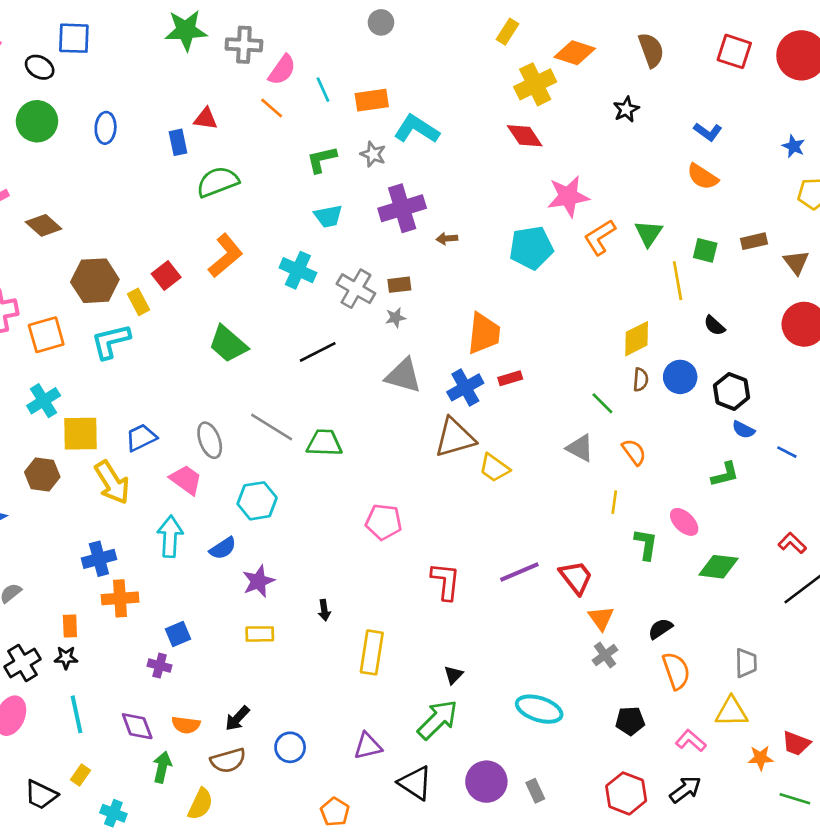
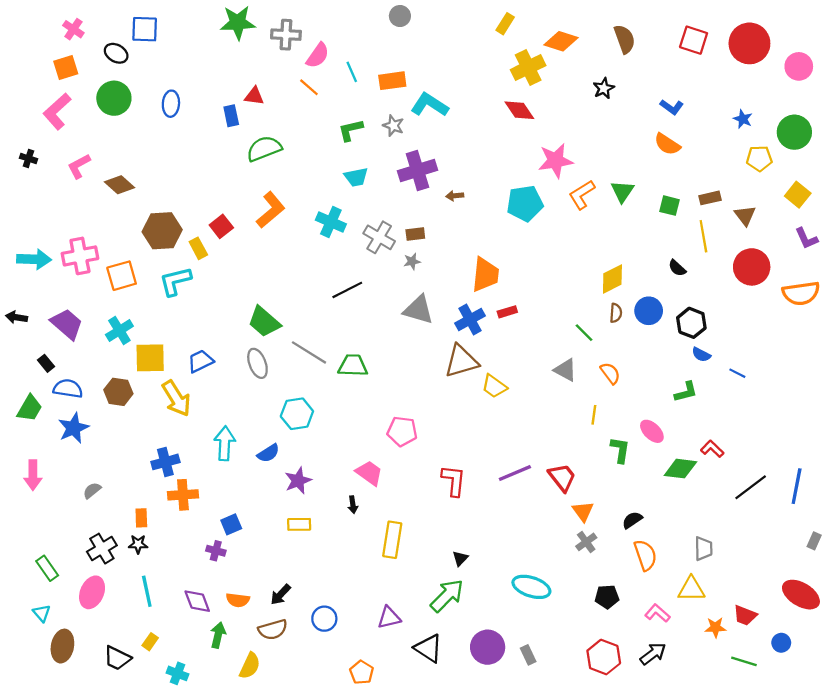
yellow line: (678, 281) -> (703, 236), moved
green trapezoid: (228, 344) -> (264, 322), moved
pink trapezoid: (186, 480) -> (369, 473), moved
red L-shape: (792, 543) -> (712, 449), moved

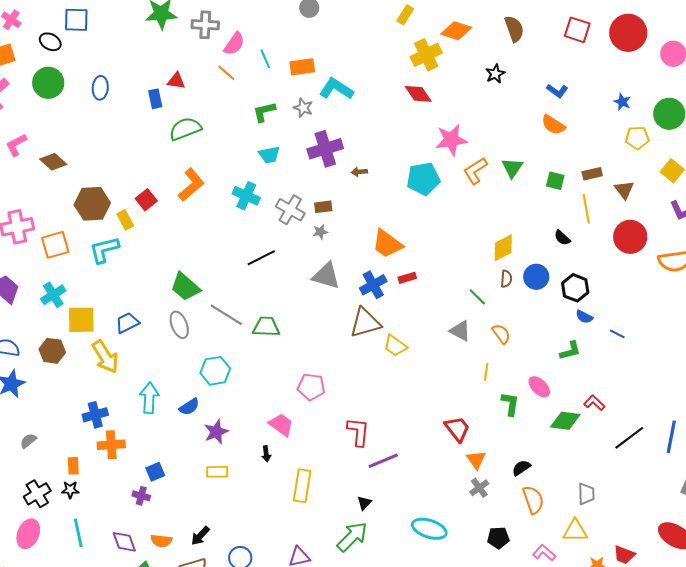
orange trapezoid: (485, 275) -> (387, 244), turned 120
purple line: (515, 473) -> (383, 461), moved

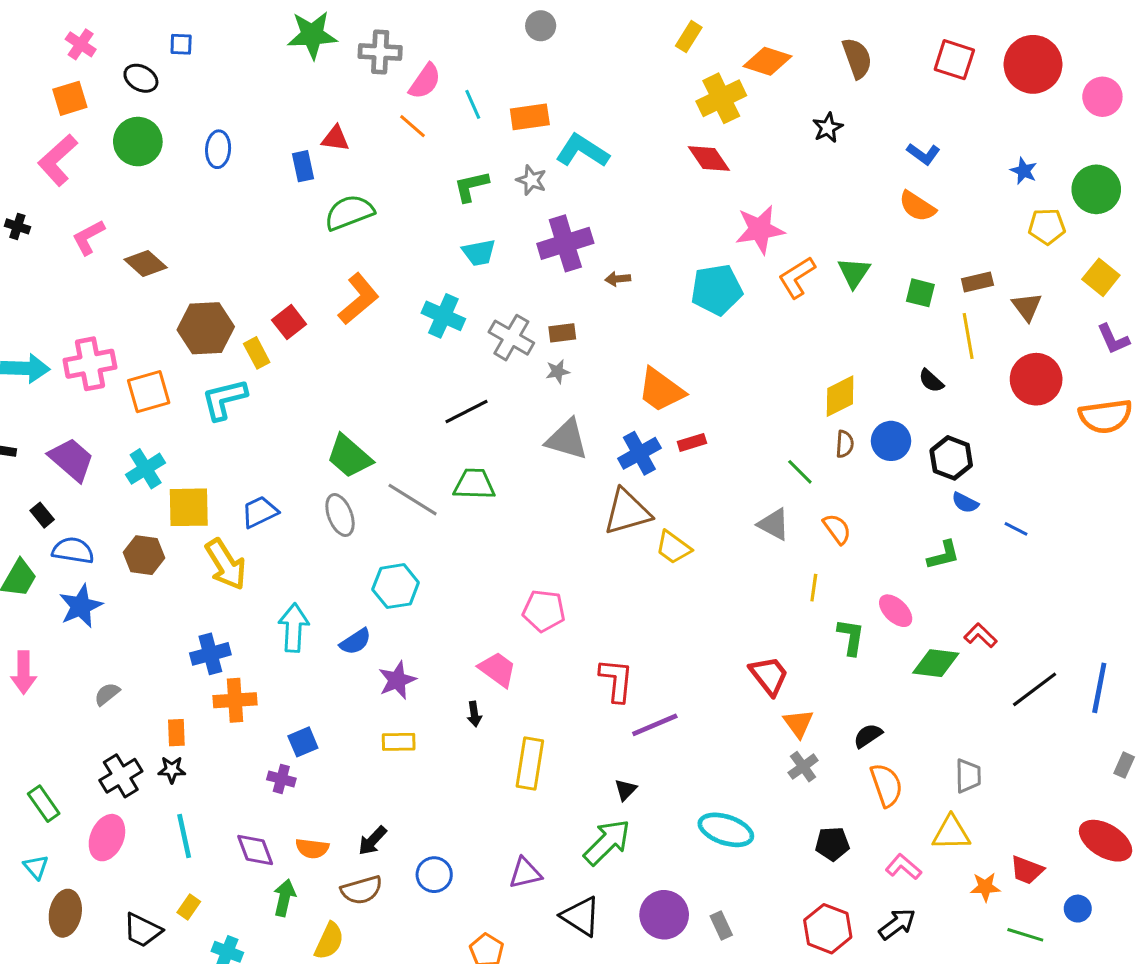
blue square: (76, 20) -> (181, 44), size x0.6
green trapezoid: (266, 327) -> (474, 484), moved

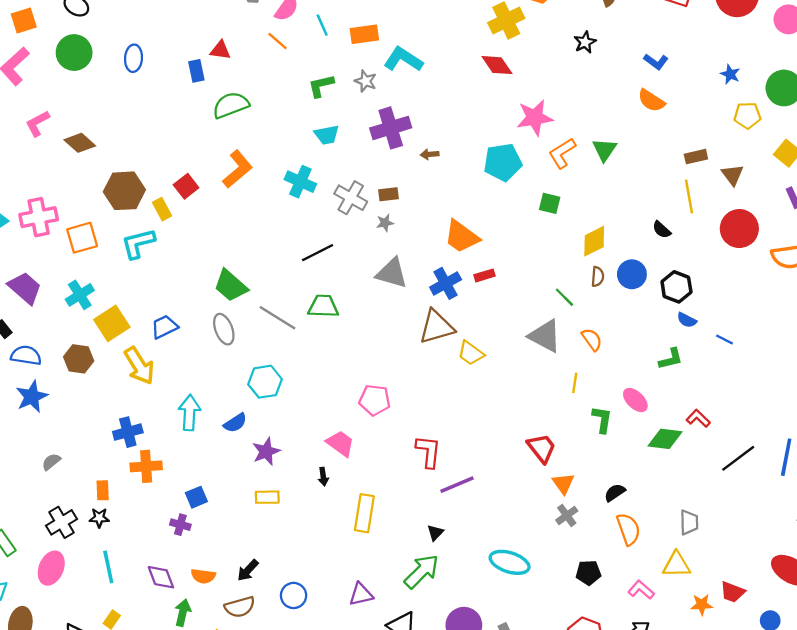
green square: (920, 293) -> (550, 203), moved
yellow square: (189, 507) -> (112, 323), turned -32
gray triangle: (774, 524) -> (545, 336), size x1.4

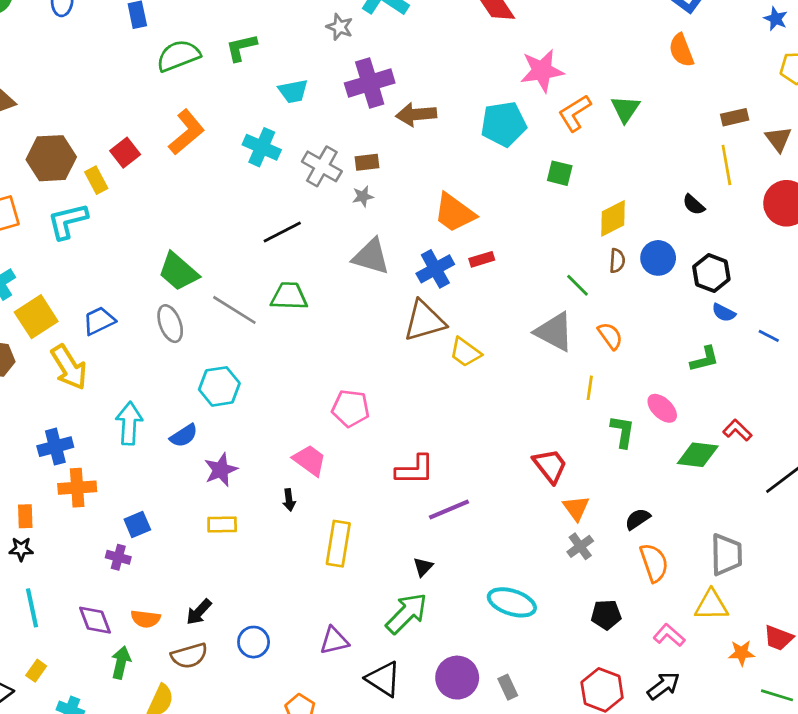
green L-shape: (321, 86) -> (241, 47), moved
orange semicircle: (651, 101) -> (681, 50), turned 36
brown arrow: (430, 154) -> (416, 114), size x1.8
red L-shape: (428, 451) -> (415, 470), turned 84
gray trapezoid: (689, 522) -> (726, 555), size x1.4

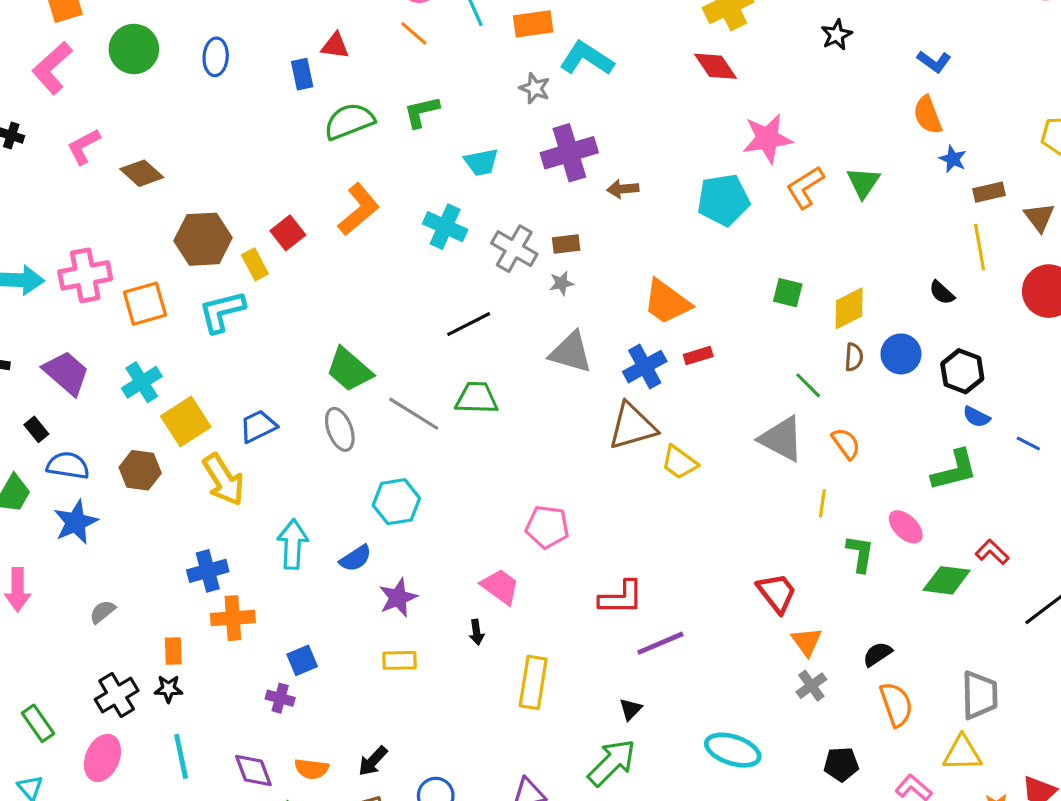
blue star: (776, 19) -> (953, 159), moved
brown arrow: (416, 114) -> (623, 189), size x0.7
green square: (560, 173) -> (788, 293), moved
green L-shape: (705, 359) -> (954, 470), size x1.4

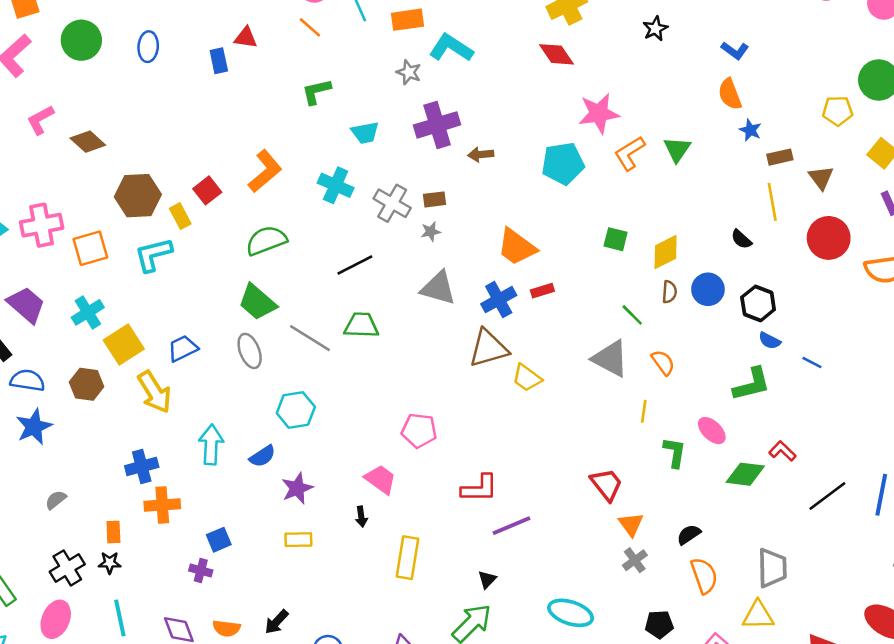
green semicircle: (349, 121) -> (266, 241), moved

